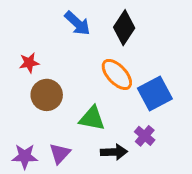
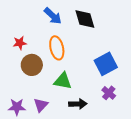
black diamond: (124, 28) -> (85, 19), turned -50
orange ellipse: (117, 74) -> (57, 48), moved, turned 30
purple cross: (145, 136) -> (109, 93), moved

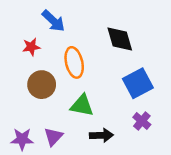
blue arrow: (53, 16) -> (53, 21), moved
black diamond: (85, 19) -> (120, 39), moved
red star: (20, 43) -> (31, 47), moved

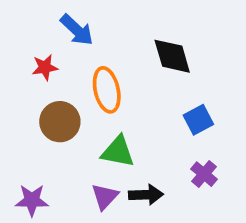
blue square: (138, 83) -> (198, 120), size x0.7
purple triangle: (53, 137) -> (105, 197), moved

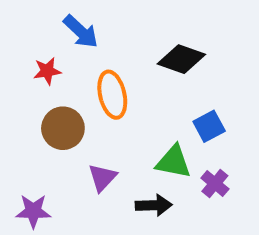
black diamond: (172, 56) -> (181, 59), turned -54
green triangle: (118, 152) -> (173, 162), moved
purple triangle: (105, 197) -> (102, 178), moved

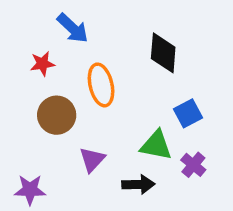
black diamond: (181, 59) -> (163, 53), turned 75

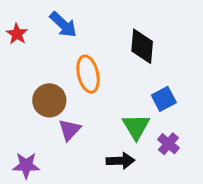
red star: (42, 64) -> (17, 34), moved, turned -30
green triangle: (156, 145) -> (136, 127), turned 48
purple triangle: (92, 160) -> (69, 130), moved

